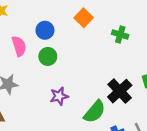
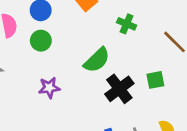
green semicircle: (95, 112) -> (97, 60), moved

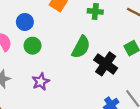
purple star: (49, 88) -> (41, 82), moved

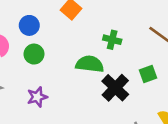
green cross: (95, 11) -> (112, 40), moved
green semicircle: (81, 47) -> (90, 64), turned -120

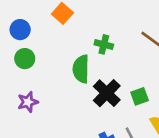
green semicircle: (90, 64) -> (81, 69), turned -96
green square: (148, 74) -> (140, 96), moved

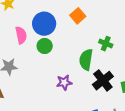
blue circle: (20, 30) -> (44, 24), size x1.5
purple star: (28, 102) -> (64, 82), moved

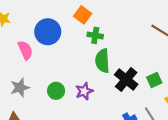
green cross: (106, 44) -> (95, 35), moved
green circle: (45, 46) -> (56, 91), moved

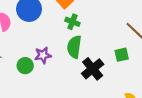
green square: (154, 80) -> (122, 55), moved
purple star: (84, 91) -> (43, 55), moved

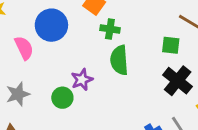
green square: (122, 55) -> (171, 45), moved, turned 32
black cross: (93, 69) -> (178, 81), moved

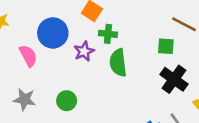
purple star: (82, 80) -> (84, 51), moved
gray star: (18, 94) -> (25, 99), turned 30

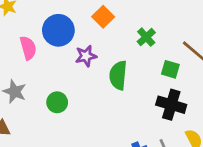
green cross: (108, 34) -> (146, 37), moved, turned 30
black cross: (174, 79) -> (171, 105), turned -32

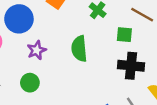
purple star: (86, 56) -> (37, 50), moved

